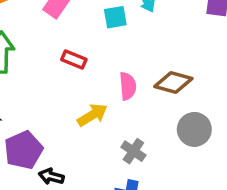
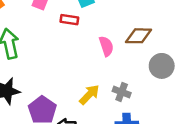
red rectangle: (74, 59) -> (69, 20), moved
yellow arrow: (92, 115) -> (89, 95), moved

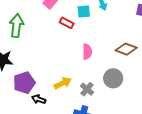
brown diamond: (139, 36) -> (126, 49), moved
gray circle: (162, 66) -> (113, 78), moved

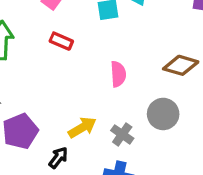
red rectangle: (67, 23) -> (61, 41), moved
black arrow: (39, 99) -> (58, 158), moved, turned 112

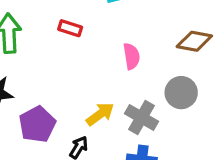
gray cross: (122, 134) -> (141, 117), size x1.4

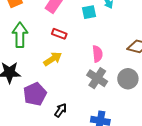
yellow arrow: (100, 114) -> (53, 59), moved
gray cross: (141, 117) -> (97, 78), moved

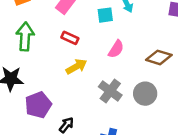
pink semicircle: (97, 54) -> (116, 49), moved, turned 35
yellow arrow: (53, 59) -> (76, 67), moved

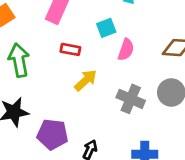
cyan square: (105, 15) -> (106, 28), moved
purple pentagon: (38, 105) -> (52, 134), turned -30

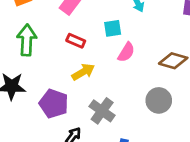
gray cross: (131, 99) -> (102, 111), moved
purple pentagon: (52, 134) -> (54, 104), moved

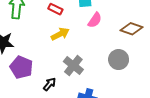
purple pentagon: (54, 104) -> (21, 67), moved

